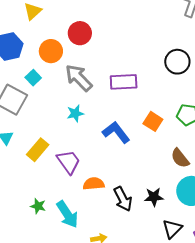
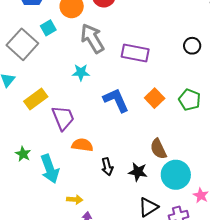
black circle: (177, 62) -> (192, 46), size x0.7
brown semicircle: (180, 158) -> (158, 149), moved
black arrow: (123, 199) -> (107, 167), size x0.7

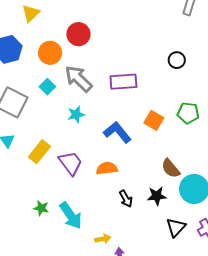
cyan square: (48, 28) -> (47, 87), moved
orange semicircle: (82, 145) -> (107, 168), moved

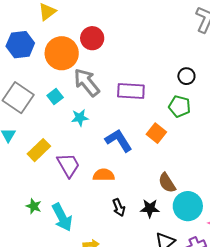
orange circle: (50, 53) -> (62, 53), size x1.4
cyan square: (47, 87) -> (55, 96), moved
green pentagon: (188, 113) -> (179, 106), moved

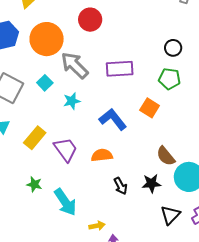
red circle: (92, 38) -> (90, 20), moved
green star: (34, 206) -> (34, 184), moved

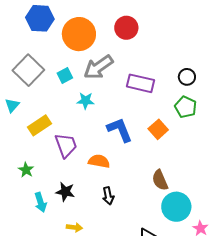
black circle: (173, 48) -> (187, 77), moved
gray arrow: (75, 65) -> (98, 67), turned -96
black star: (151, 183) -> (65, 192), moved
cyan arrow: (65, 202) -> (41, 202), moved, size x0.7

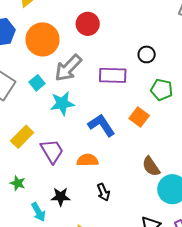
black circle: (187, 77) -> (147, 54), moved
cyan star: (86, 101) -> (62, 103), size x1.4

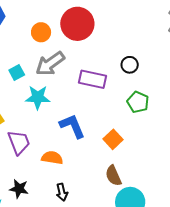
red circle: (88, 24) -> (77, 24), size x1.4
orange circle: (42, 39) -> (41, 32), moved, size x0.6
orange square: (139, 117) -> (113, 139), moved

